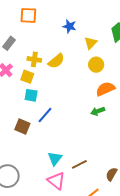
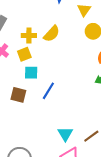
yellow square: (27, 77) -> (24, 54), turned -32
brown square: (22, 126) -> (18, 95), moved

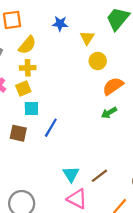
yellow semicircle: (52, 34) -> (27, 45), moved

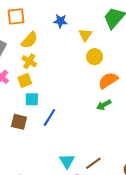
yellow cross: (28, 68) -> (29, 61), turned 32

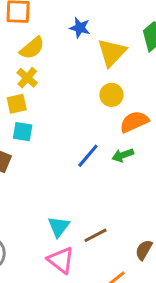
yellow triangle: (85, 35) -> (112, 53), size x1.5
yellow circle: (95, 57) -> (112, 95), moved
blue line: (49, 118) -> (88, 156), moved

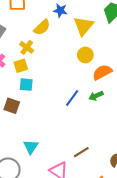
yellow semicircle: (32, 48) -> (42, 27), moved
cyan triangle: (59, 227) -> (31, 147), moved

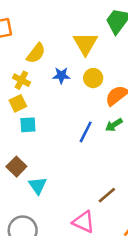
blue star: (60, 10) -> (61, 75), moved
brown square: (12, 106) -> (16, 167), moved, turned 35
cyan triangle: (31, 147) -> (38, 186), moved

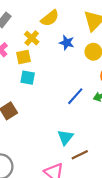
cyan triangle: (38, 186) -> (65, 137), moved

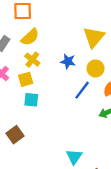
yellow semicircle: (50, 18) -> (30, 37), moved
blue line: (75, 96) -> (82, 90), moved

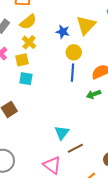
blue star: (68, 61) -> (63, 32), moved
yellow circle: (96, 68) -> (74, 52), moved
blue line: (82, 90) -> (73, 73), turned -36

